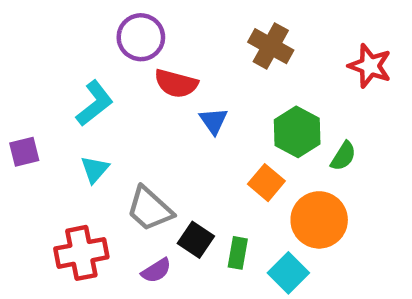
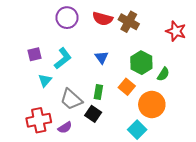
red semicircle: (176, 83) -> (103, 19), moved
cyan L-shape: (95, 103) -> (63, 58), moved
purple square: (24, 152) -> (35, 54), moved
green rectangle: (238, 253) -> (98, 92), moved
purple semicircle: (156, 271) -> (65, 128), moved

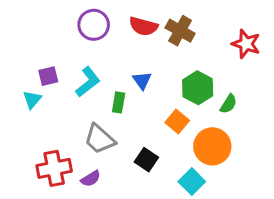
cyan triangle: (45, 80) -> (32, 100), moved
green rectangle: (98, 92) -> (119, 102), moved
black square: (93, 114) -> (146, 160), moved

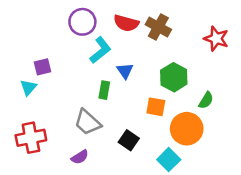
cyan L-shape: (88, 82) -> (100, 50), moved
green semicircle: (228, 104) -> (206, 100), moved
orange square: (177, 121) -> (156, 107), turned -30
red cross: (54, 168) -> (31, 138), moved

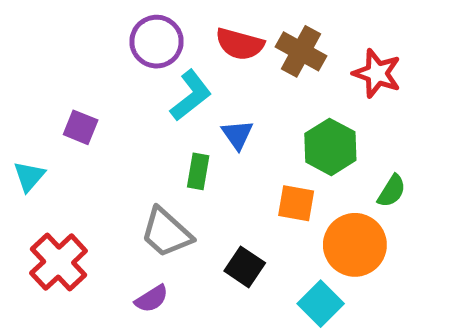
red star: (216, 39) -> (377, 73), moved
purple square: (42, 67) -> (81, 127), turned 36
cyan triangle: (28, 88) -> (29, 176), moved
red cross: (31, 138) -> (59, 262), turned -32

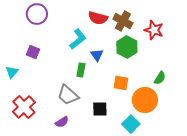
purple circle: (157, 42) -> (37, 14), moved
green hexagon: (330, 147) -> (127, 47), moved
black square: (245, 267) -> (100, 109), turned -35

